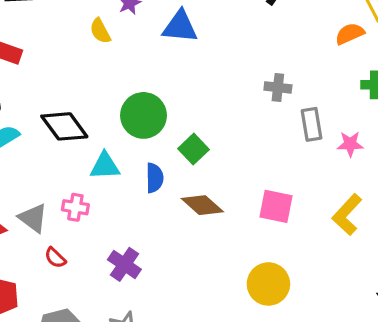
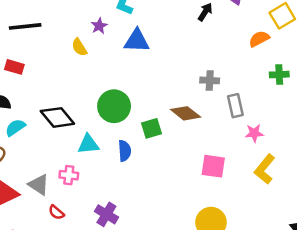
pink star: (350, 144) -> (254, 133), moved
green square: (194, 149) -> (151, 128), turned 30
brown diamond: (202, 205) -> (186, 113), moved

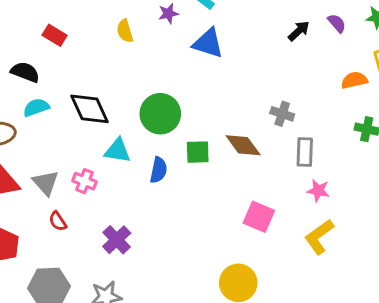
yellow semicircle: (79, 47) -> (125, 31), moved

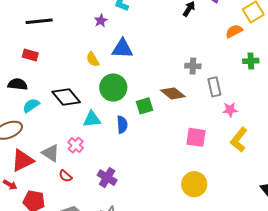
yellow semicircle: (125, 31) -> (93, 59), moved
blue triangle: (208, 43) -> (122, 49), moved
pink cross: (84, 181) -> (76, 145), turned 35

